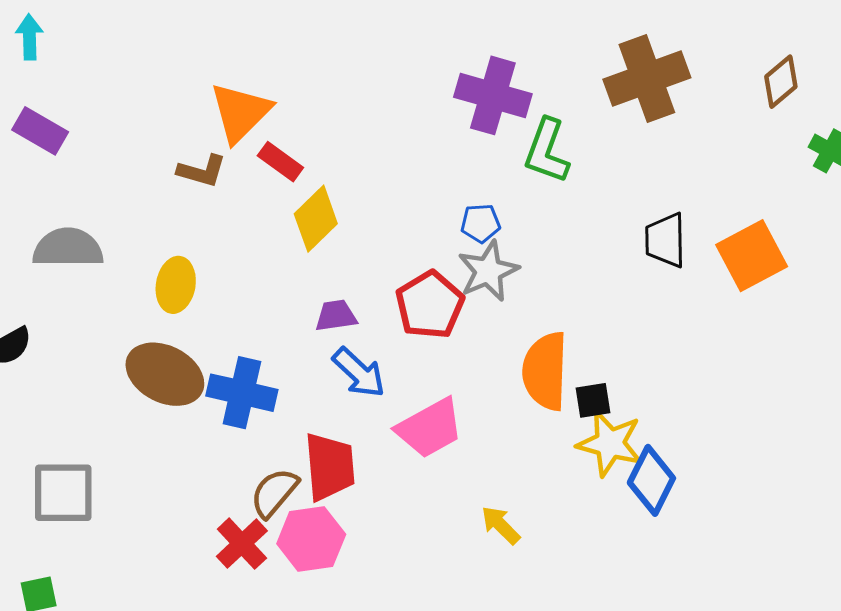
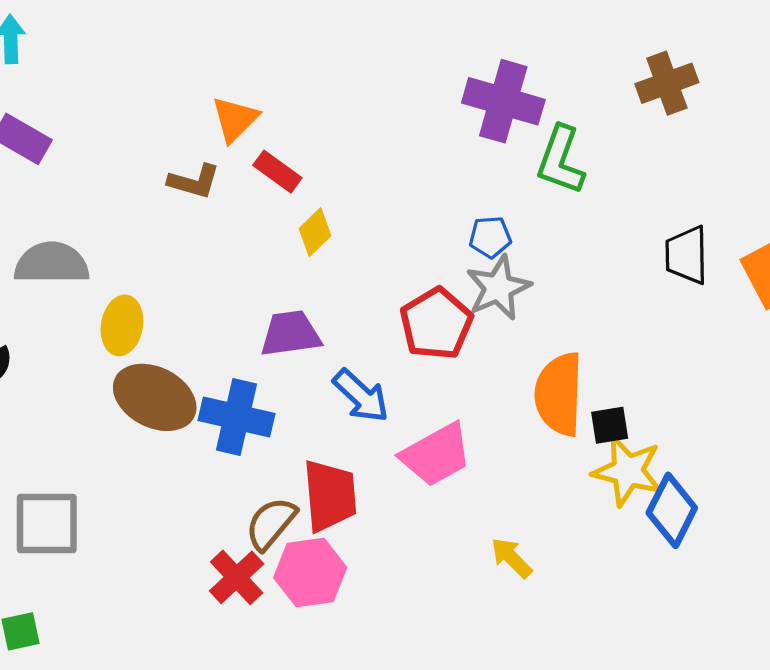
brown cross: (647, 79) -> (667, 83), size x0.7
orange triangle: (240, 112) -> (235, 119), size x0.7
yellow diamond: (316, 219) -> (315, 232), size x0.7
yellow ellipse: (176, 285) -> (122, 325), moved
purple trapezoid: (336, 316) -> (291, 334), moved, size x1.4

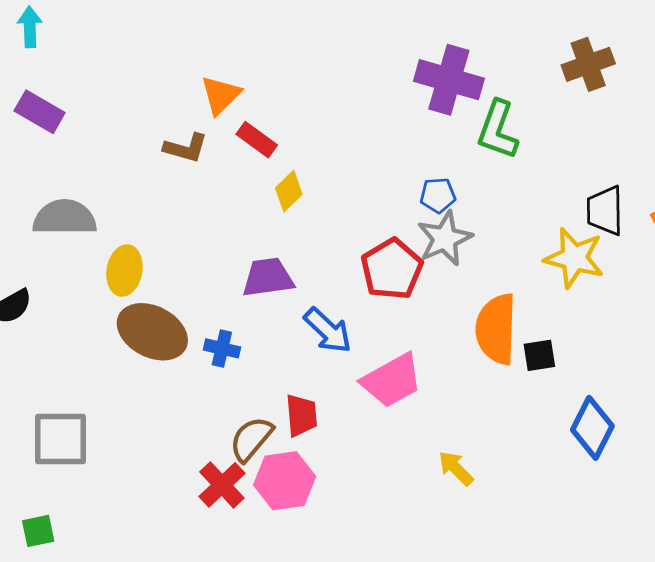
blue cross: (237, 417) -> (222, 348), size x0.6
yellow star: (628, 471) -> (574, 258), moved
red trapezoid: (330, 496) -> (301, 415), size x0.7

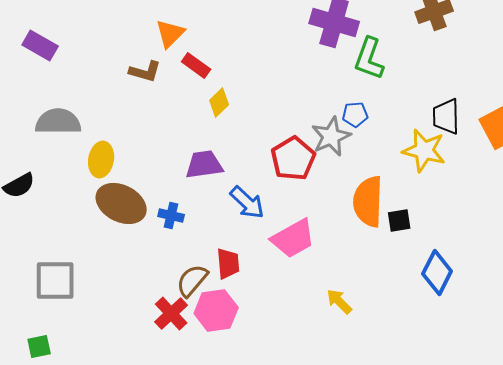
blue pentagon: (438, 195) -> (355, 114), moved

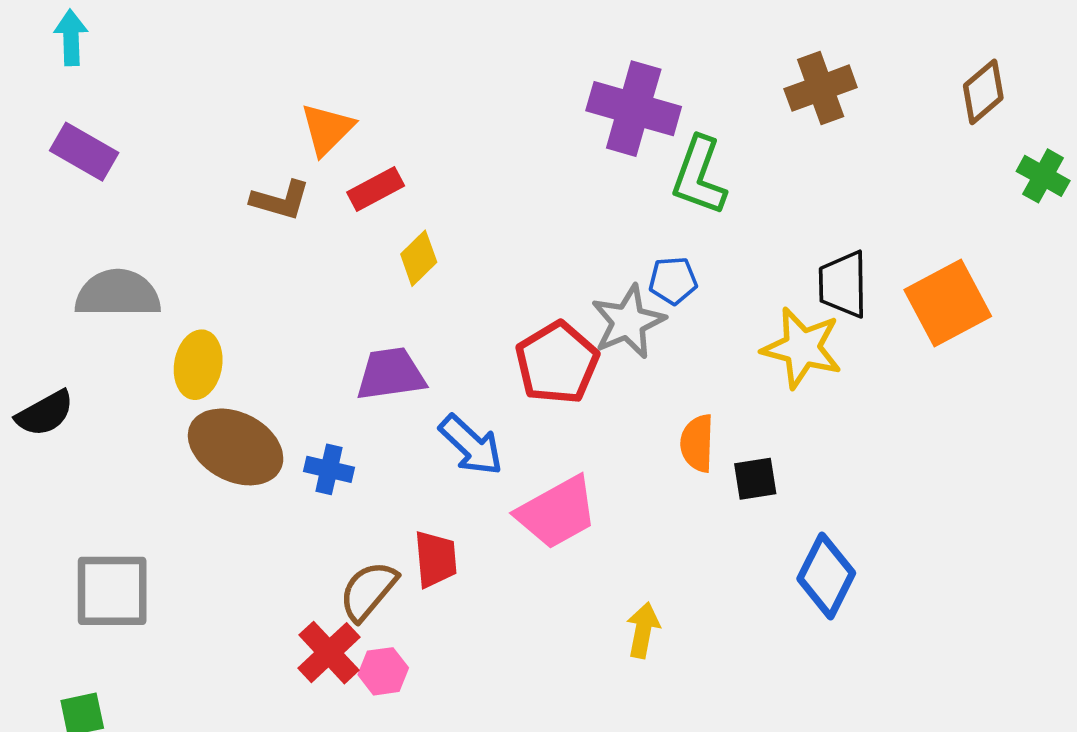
red rectangle: (196, 66) -> (376, 189), turned -64
orange semicircle: (368, 202) -> (697, 443), size x0.6
yellow arrow: (339, 302) -> (643, 630), turned 56
pink hexagon: (216, 310) -> (383, 671), moved, size x0.6

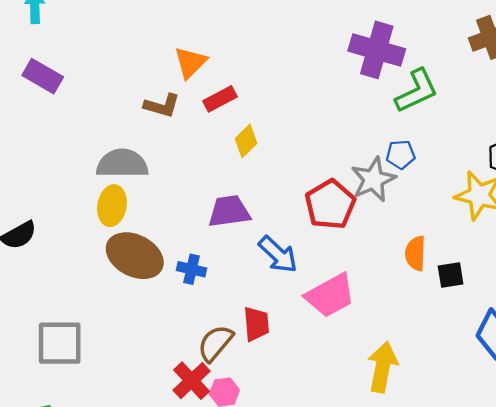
green L-shape: (699, 176) -> (417, 91), turned -135
gray semicircle: (118, 294) -> (122, 164), moved
yellow arrow: (643, 630) -> (382, 367), size x1.5

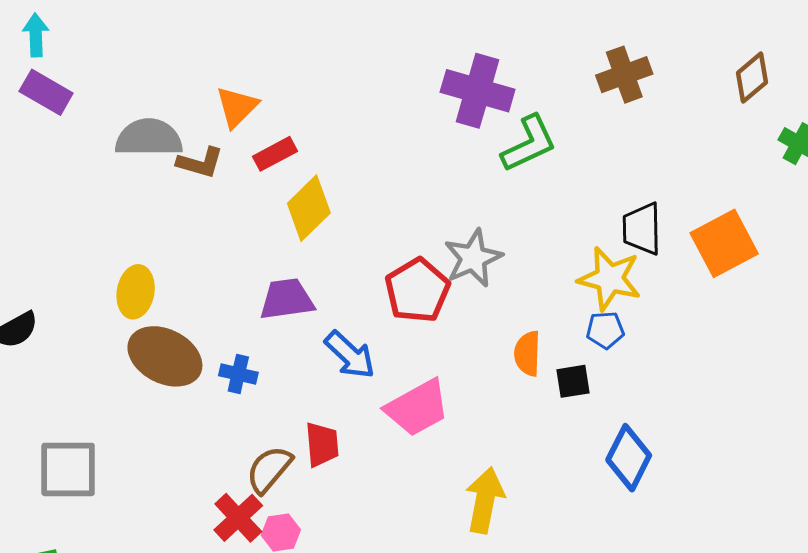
purple rectangle: (43, 76) -> (46, 92), moved
yellow diamond: (246, 141) -> (309, 208), size x1.5
blue pentagon: (401, 155) -> (605, 330), moved
gray semicircle: (122, 164) -> (149, 138), moved

